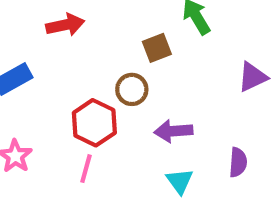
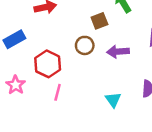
red hexagon: (94, 123) -> (48, 64), moved
purple arrow: (173, 131) -> (118, 52), moved

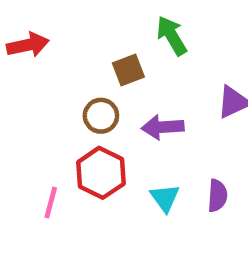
red hexagon: (48, 64) -> (101, 173), moved
cyan triangle: (113, 100) -> (165, 198), moved

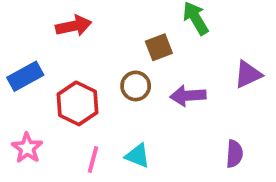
red hexagon: (101, 173) -> (77, 103), moved
cyan triangle: (165, 198) -> (138, 156), moved, turned -32

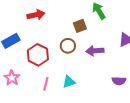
purple semicircle: (234, 154) -> (119, 81), turned 88
cyan triangle: (138, 156) -> (69, 82), turned -40

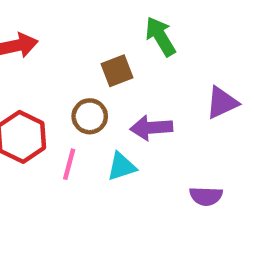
cyan triangle: (69, 82) -> (122, 166), moved
pink line: (46, 84) -> (69, 164), moved

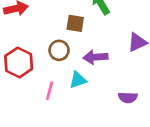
brown square: (117, 71) -> (75, 23), turned 30
pink line: (69, 164) -> (50, 91), moved

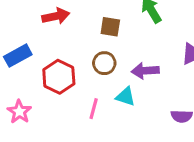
brown square: (75, 23) -> (110, 27), moved
cyan triangle: (78, 80) -> (126, 96), turned 36

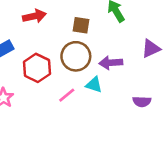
brown circle: (104, 63) -> (76, 56), size x1.5
pink line: (94, 109) -> (67, 95), turned 36

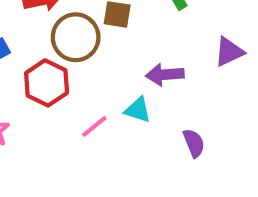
brown circle: (76, 56) -> (76, 37), moved
purple semicircle: (142, 102) -> (194, 143), moved, turned -114

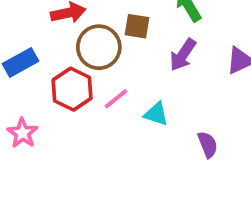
purple arrow: (165, 75) -> (183, 55), moved, turned -52
pink line: (94, 126) -> (116, 99), moved

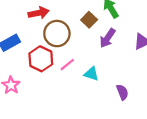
brown square: (137, 26) -> (89, 20), moved, turned 35

